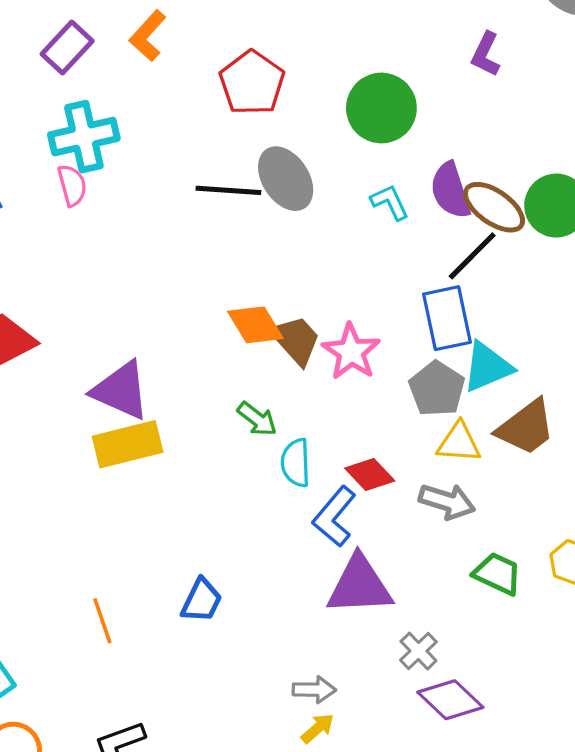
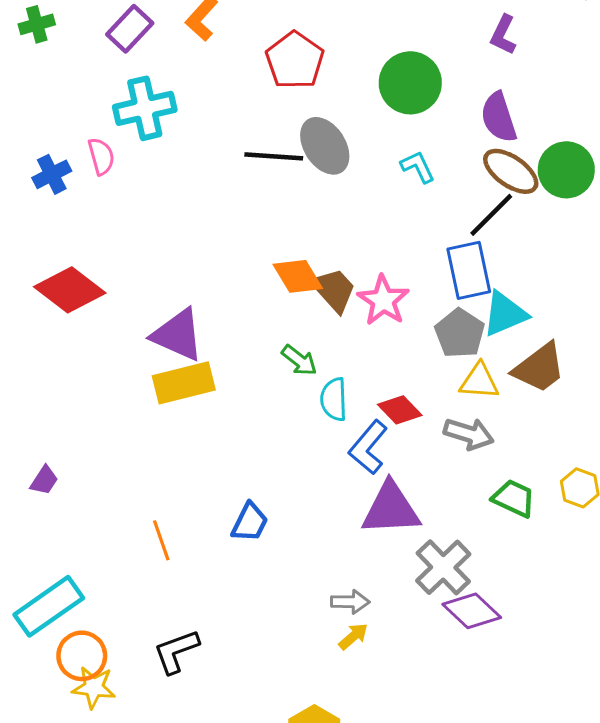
pink semicircle: (72, 185) -> (101, 156), moved
purple semicircle: (450, 190) -> (499, 117), moved
gray cross: (418, 651) -> (443, 567), size x1.6

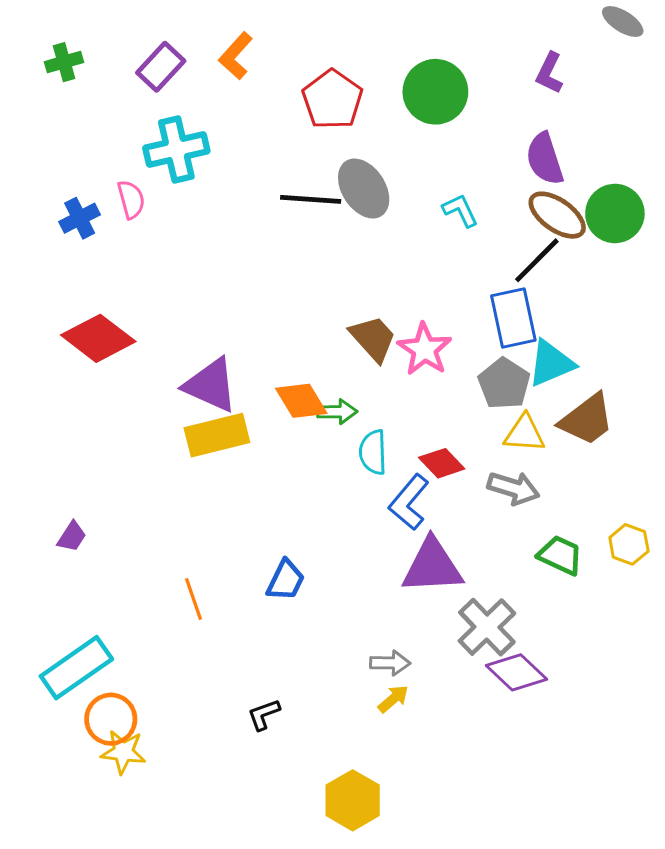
green circle: (410, 83) -> (435, 92), moved
orange diamond: (298, 276) -> (301, 401), moved
green arrow: (299, 360) -> (337, 412), turned -39
black L-shape: (176, 651) -> (264, 714), moved, size x0.7

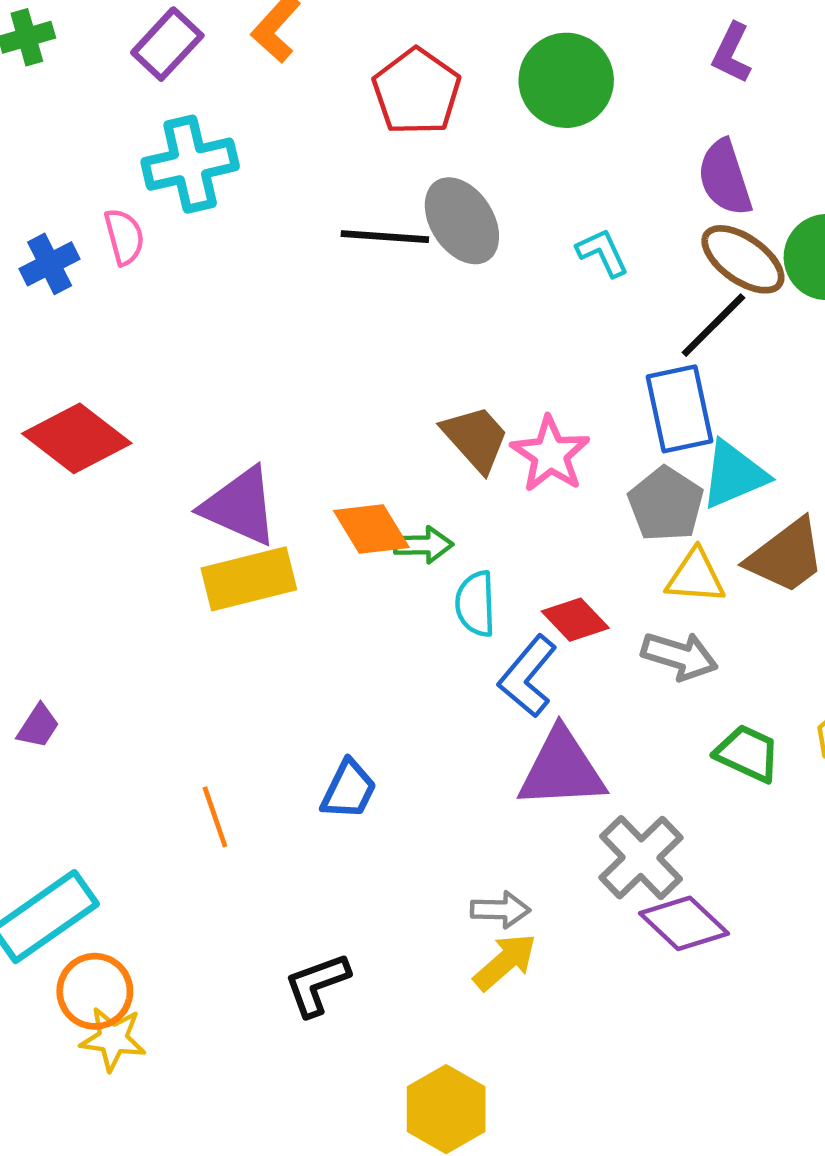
yellow arrow: (393, 699) -> (505, 962), size x1.4
black L-shape: (264, 714) -> (317, 984), size x1.4

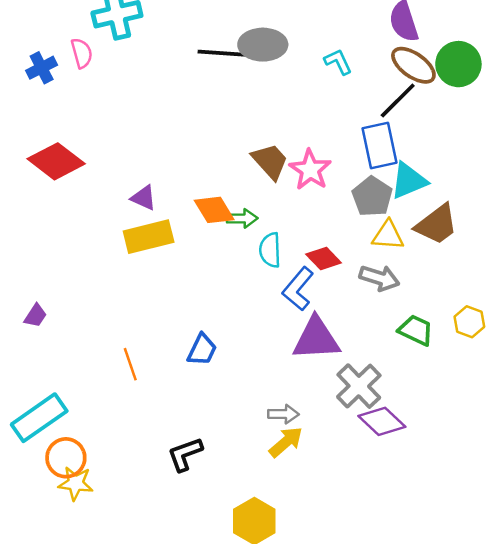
gray ellipse: (462, 221) -> (263, 45), turned -57
purple triangle: (240, 506) -> (144, 198), size x0.6

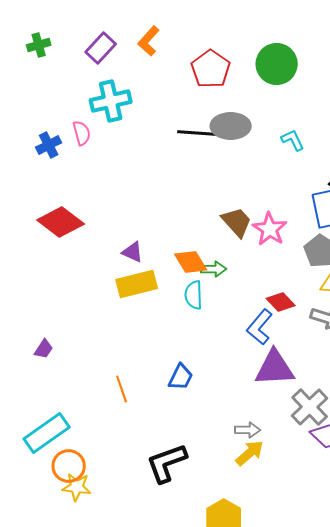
cyan semicircle: (270, 250) -> (194, 295), moved
black L-shape: (185, 454) -> (167, 463), size x1.4

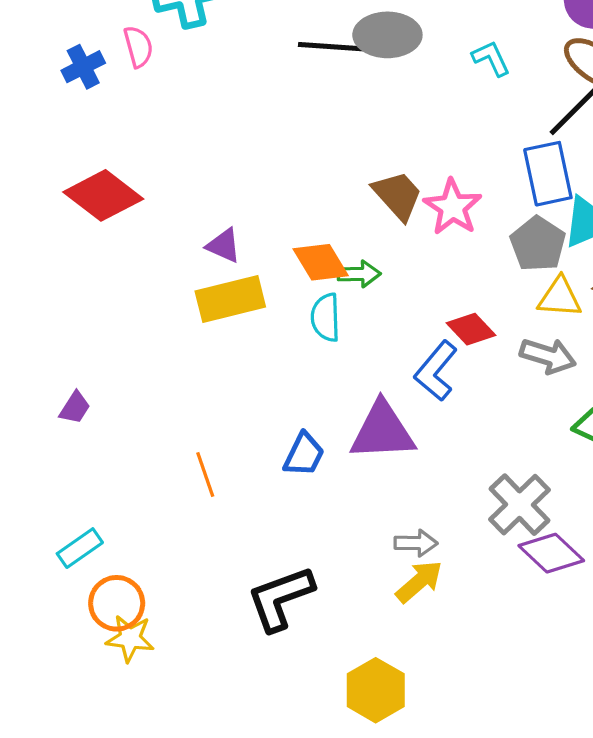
purple triangle: (275, 368) -> (382, 431), moved
cyan rectangle: (47, 433) -> (80, 548), size x0.6

